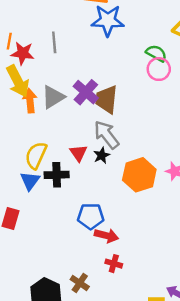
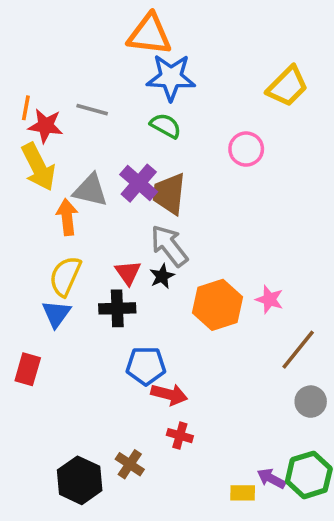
gray line: (54, 42) -> (92, 110), turned -70
green semicircle: (156, 53) -> (166, 126), moved
gray triangle: (53, 97) -> (90, 190), turned 45
orange arrow: (30, 101) -> (67, 217), moved
black cross: (57, 175) -> (117, 308), moved

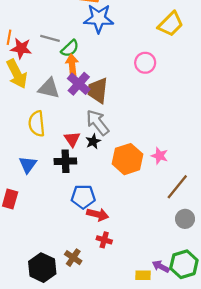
green semicircle: (166, 126) -> (70, 48), moved, turned 108
orange arrow: (67, 217) -> (72, 65), moved
yellow semicircle: (65, 276) -> (37, 124), moved, turned -30

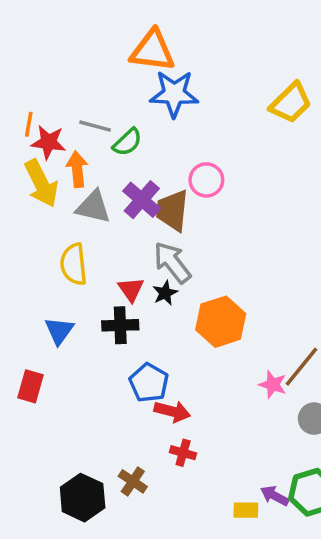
pink circle: (145, 63) -> (206, 180), moved
orange arrow: (72, 65) -> (77, 169), moved
pink star: (160, 156) -> (273, 384), moved
blue pentagon: (83, 197) -> (149, 383), turned 30

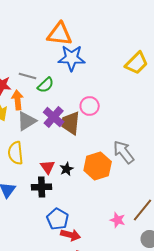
gray triangle: (93, 207) -> (27, 121), turned -45
gray arrow: (172, 262) -> (124, 152), moved
orange hexagon: (221, 322) -> (98, 166), moved
pink star: (273, 384) -> (118, 220), moved

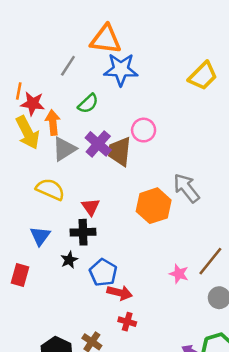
gray line: (28, 76) -> (68, 66), moved, turned -72
yellow semicircle: (16, 153) -> (50, 189), turned 120
black star: (67, 169) -> (69, 260), moved

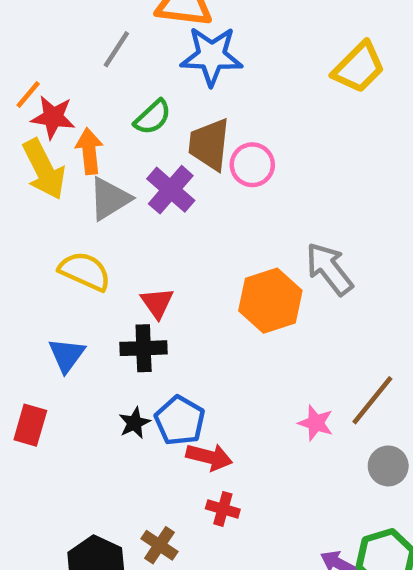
orange line: (19, 91) -> (28, 95), turned 30
brown trapezoid: (120, 151) -> (209, 144), moved
black star: (69, 260) -> (135, 423), moved

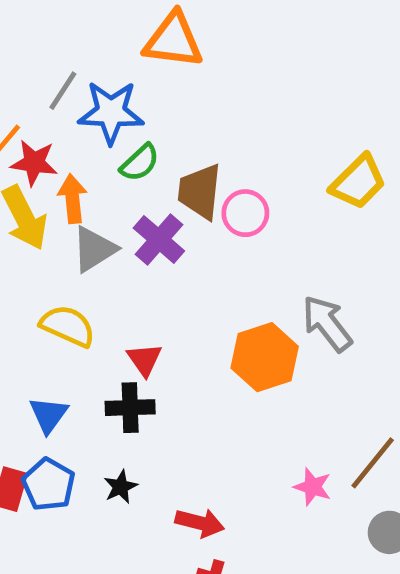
gray line: (116, 49) -> (63, 91), moved
blue star: (212, 56) -> (111, 112), moved
yellow trapezoid: (359, 67) -> (358, 182), moved
blue pentagon: (180, 421) -> (49, 484), moved

